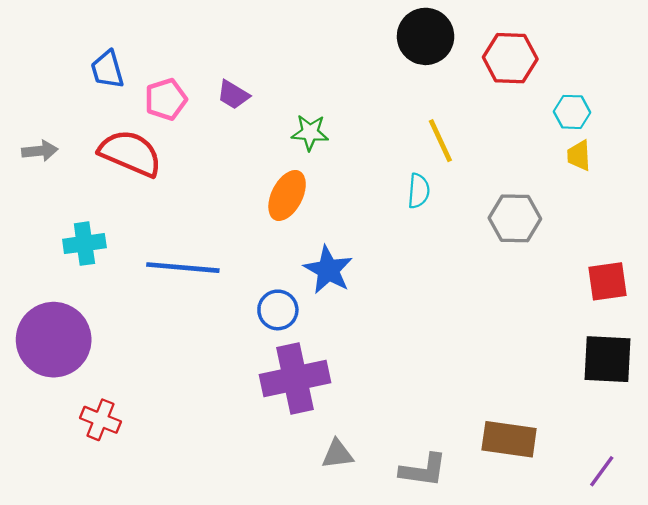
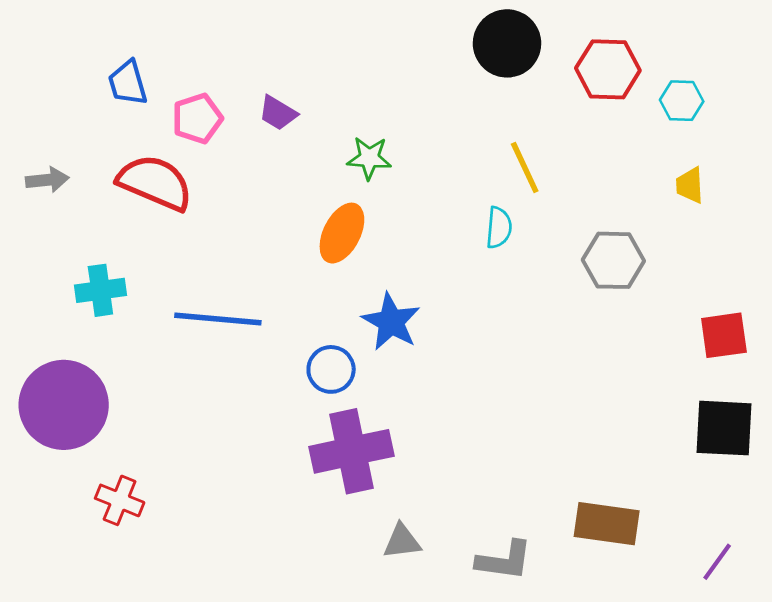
cyan hexagon: (572, 112) -> (682, 101), moved

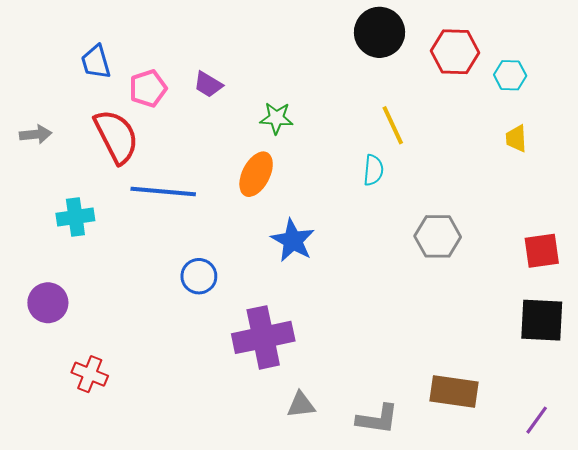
red semicircle: (155, 183) -> (116, 136), turned 40
gray hexagon: (613, 260) -> (438, 236), moved
blue line: (218, 319) -> (163, 192), moved
blue circle: (331, 369) -> (199, 276), moved
purple circle: (64, 405) -> (48, 303), size x0.6

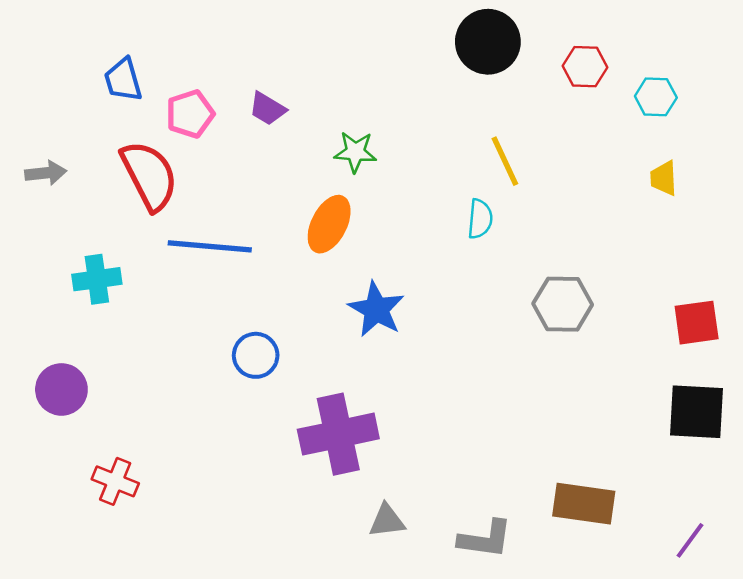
red hexagon: (455, 52) -> (585, 67), size x0.7

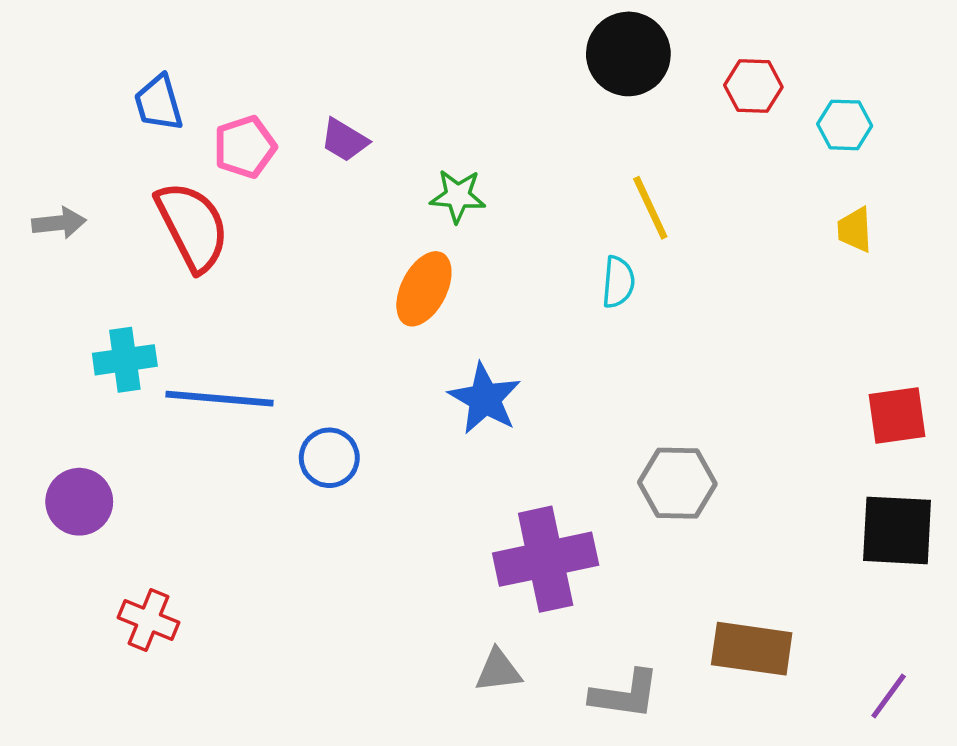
blue line: (210, 246) -> (219, 399), moved
gray hexagon: (563, 304) -> (677, 483), moved
purple cross: (338, 434) -> (546, 559), moved

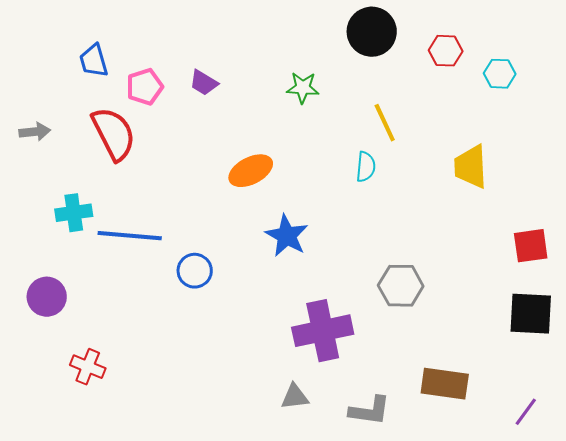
green star: (458, 196) -> (303, 88), moved
yellow trapezoid: (855, 230) -> (471, 167), moved, size x1.6
orange ellipse: (424, 289) -> (251, 171), turned 36

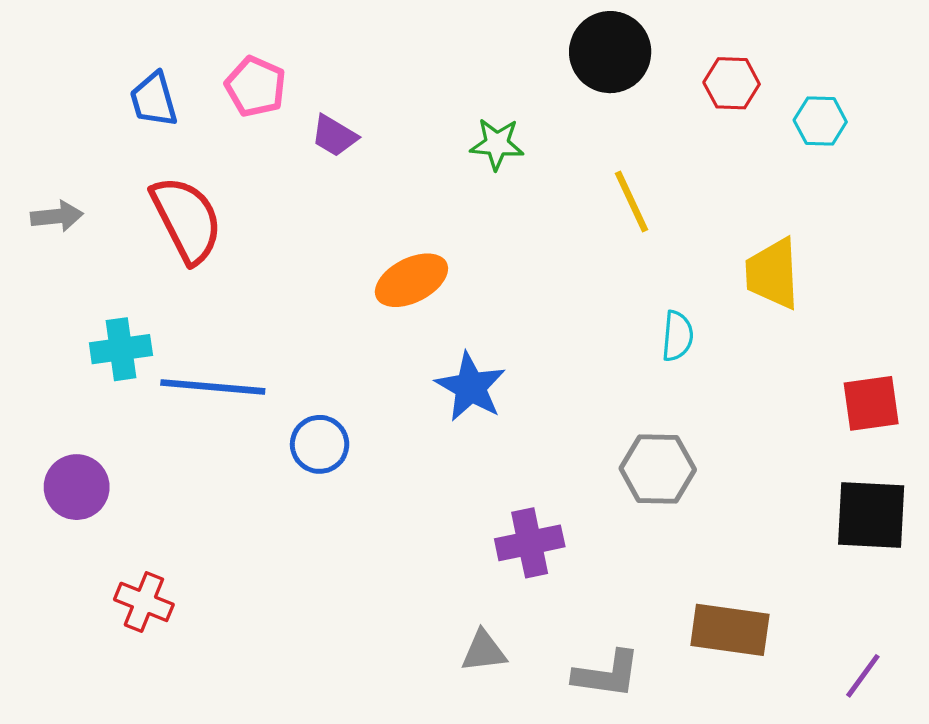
pink pentagon: (145, 87) -> (256, 87), moved, turned -30
cyan semicircle: (366, 167) -> (677, 336), moved
purple cross: (323, 331) -> (530, 543), size x0.7

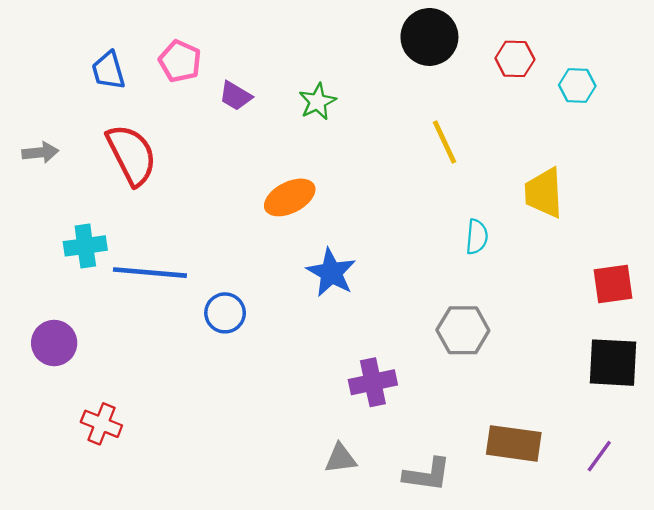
green star: (497, 144) -> (317, 102), moved, turned -30
purple line: (863, 676) -> (599, 456), moved

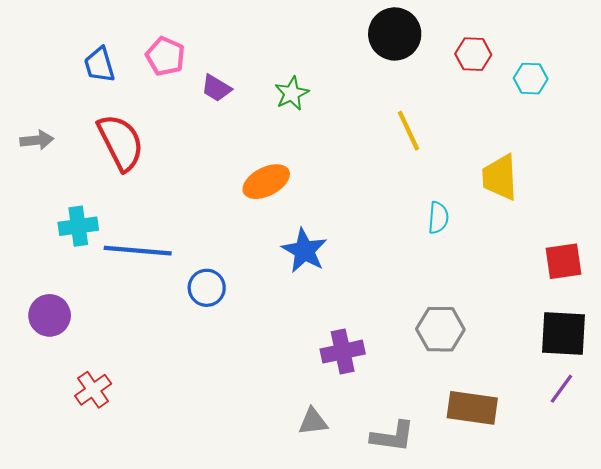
gray hexagon: (463, 330) -> (440, 329), moved
red cross: (101, 424) -> (93, 390), turned 33
purple line: (599, 456) -> (561, 389), moved

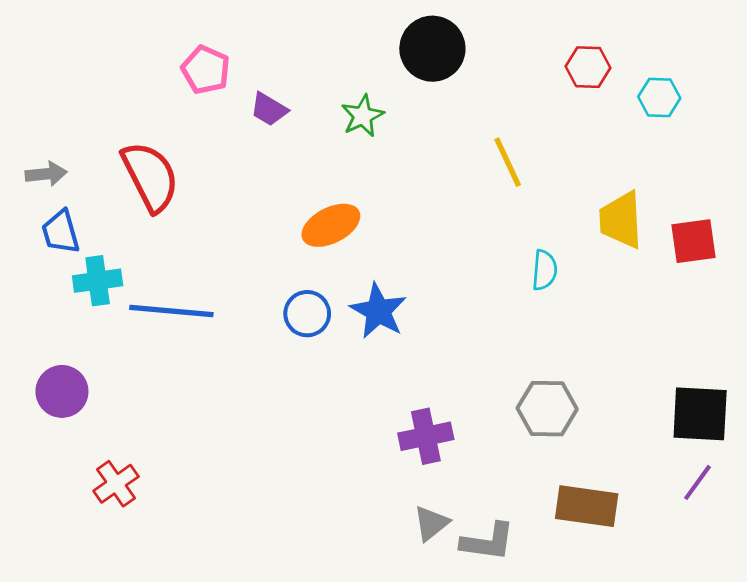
black circle: (395, 34) -> (432, 49), moved
blue trapezoid: (99, 65) -> (61, 232), moved
red square: (564, 261) -> (693, 241), moved
blue circle: (207, 288) -> (307, 314), moved
gray triangle: (313, 422) -> (431, 523), moved, turned -32

